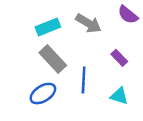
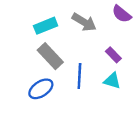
cyan triangle: (119, 96) -> (112, 81), moved

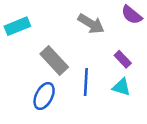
cyan rectangle: (46, 26) -> (17, 26), moved
blue ellipse: (41, 89) -> (44, 96), turned -30

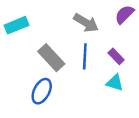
purple semicircle: (132, 15) -> (124, 14), turned 96
blue line: (86, 82) -> (85, 56), moved

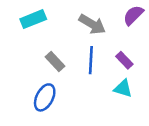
cyan rectangle: (16, 25) -> (33, 19), moved
gray rectangle: (51, 58) -> (55, 61), size x0.7

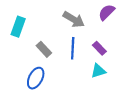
cyan rectangle: (33, 19) -> (18, 27), moved, turned -48
cyan triangle: (123, 88) -> (98, 71), turned -35

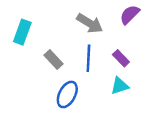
blue ellipse: (36, 78) -> (67, 94), moved

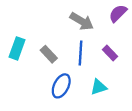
cyan rectangle: (22, 32) -> (17, 48), moved
cyan triangle: (120, 86) -> (99, 87), moved

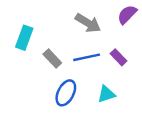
cyan rectangle: (17, 48) -> (24, 38), moved
blue line: (81, 53) -> (87, 57), turned 75

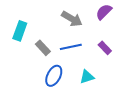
purple rectangle: (119, 57) -> (105, 48), moved

